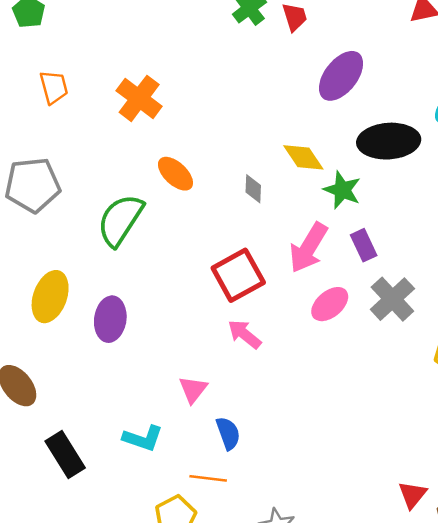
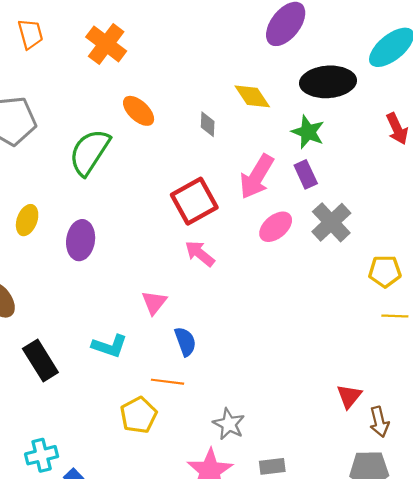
green star: (342, 190) -> (308, 132), moved
yellow ellipse: (50, 297) -> (27, 220), size x0.7

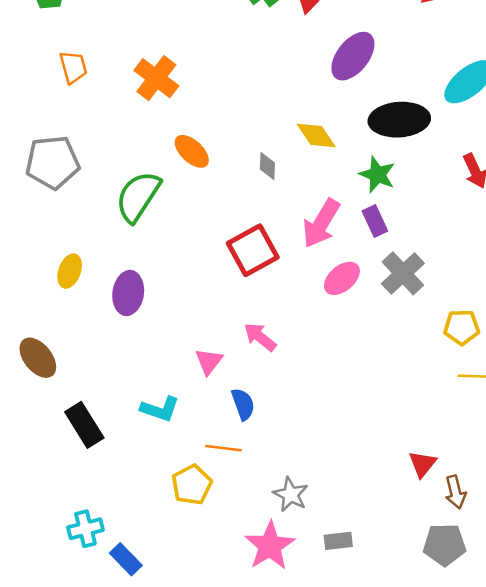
pink arrow: (200, 254) -> (260, 337), moved

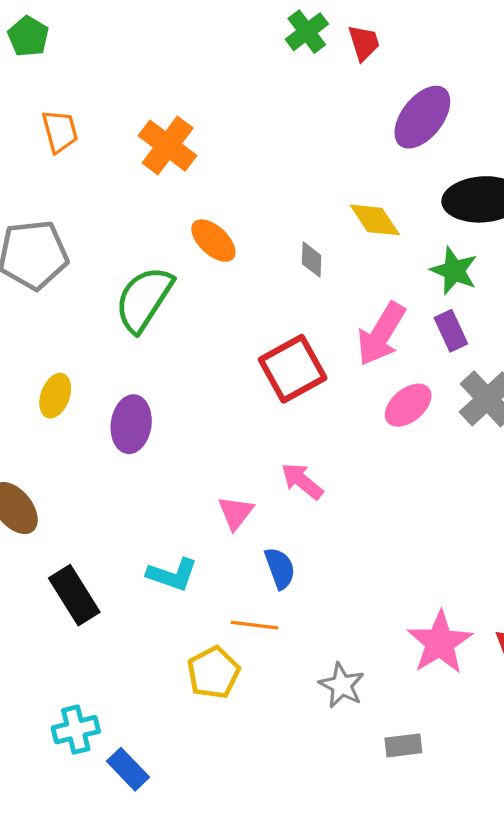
pink star: (270, 546) -> (440, 643), moved

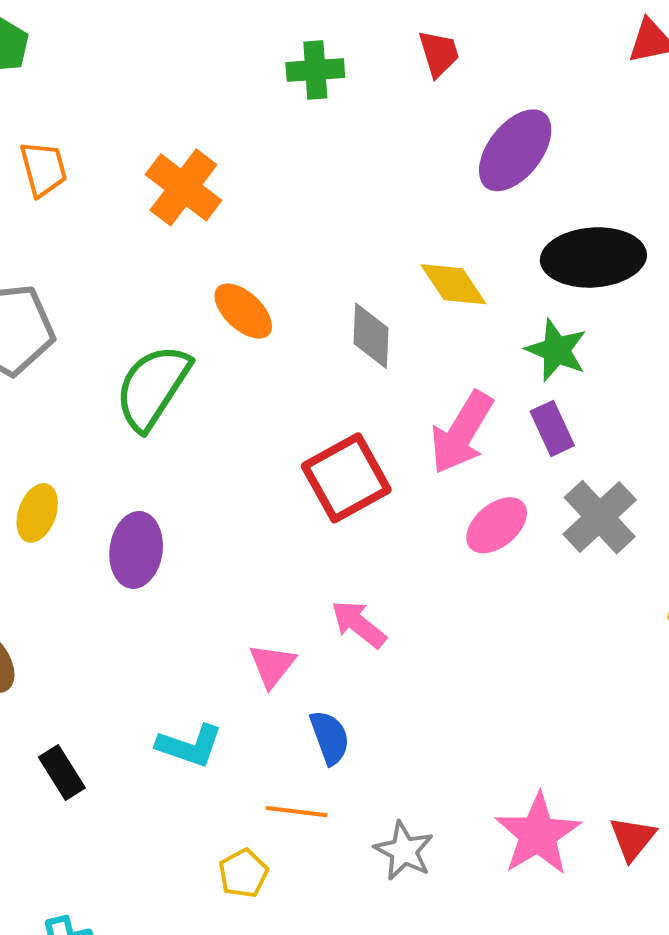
green cross: (307, 32) -> (315, 70), moved, turned 33
gray diamond: (312, 260) -> (371, 336), size x1.4
black rectangle: (74, 595) -> (62, 772), size x0.7
yellow pentagon: (213, 673) -> (243, 873), size x0.7
gray star: (342, 685) -> (404, 851), moved

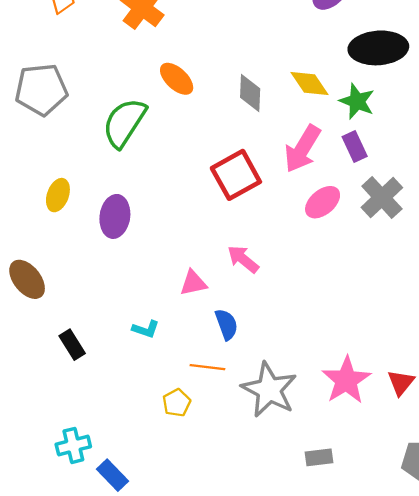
yellow diamond: (453, 284) -> (310, 84), moved
pink triangle: (272, 665) -> (193, 283), turned 40
cyan L-shape: (190, 746) -> (146, 329), size x0.7
gray star: (404, 851) -> (269, 390), size x1.6

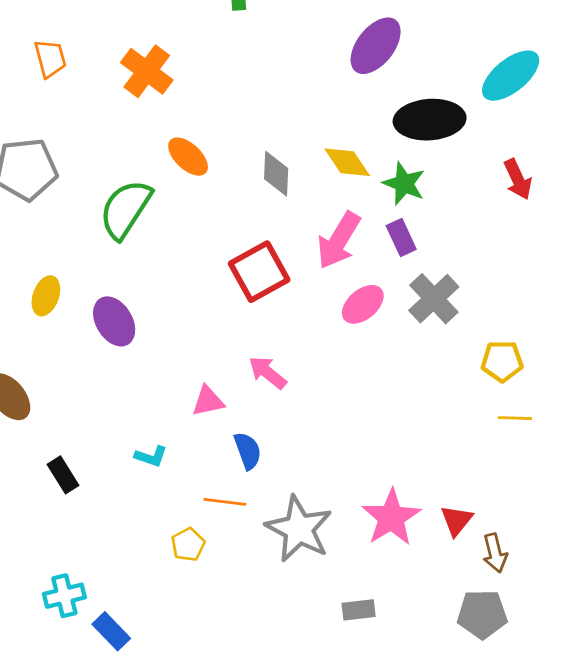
purple ellipse: (115, 216) -> (114, 321), turned -39

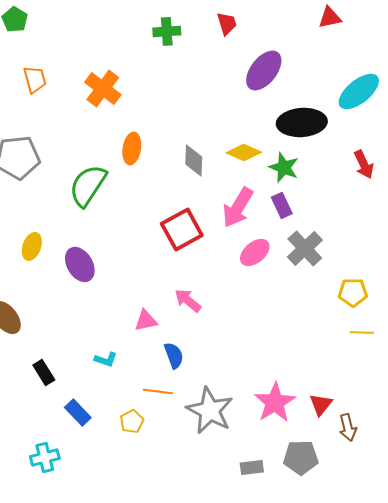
orange ellipse: (188, 157) -> (132, 148), turned 56
yellow diamond: (347, 162) -> (244, 152), turned -32
gray pentagon: (482, 614) -> (301, 457), moved
blue rectangle: (111, 631) -> (78, 412), moved

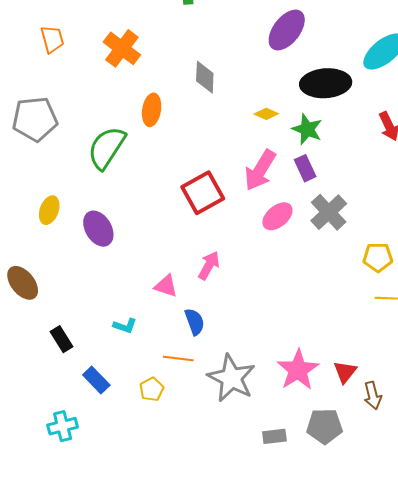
yellow diamond: (244, 152) -> (266, 114), size x0.7
gray diamond: (194, 160) -> (205, 77), moved
pink arrow: (188, 300) -> (209, 265), turned 80
pink triangle: (146, 320) -> (166, 286), turned 30

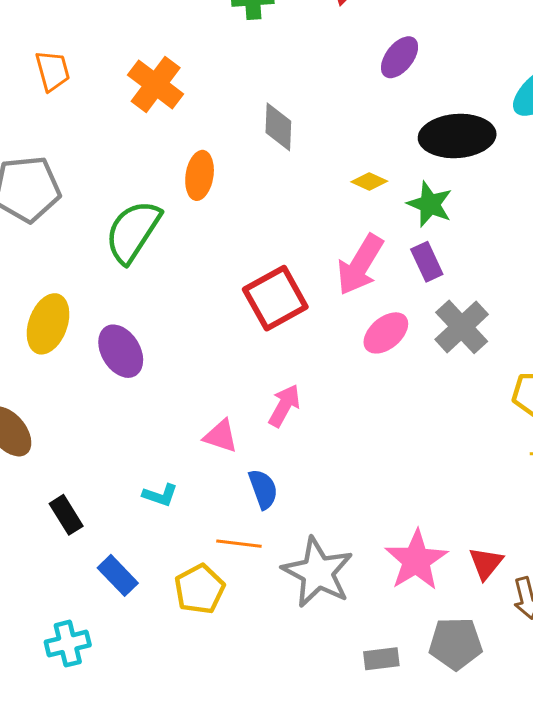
purple ellipse: (287, 30) -> (400, 57), size x0.7
yellow ellipse: (49, 210) -> (48, 324), size x1.4
yellow pentagon: (152, 389) -> (200, 589), size x1.4

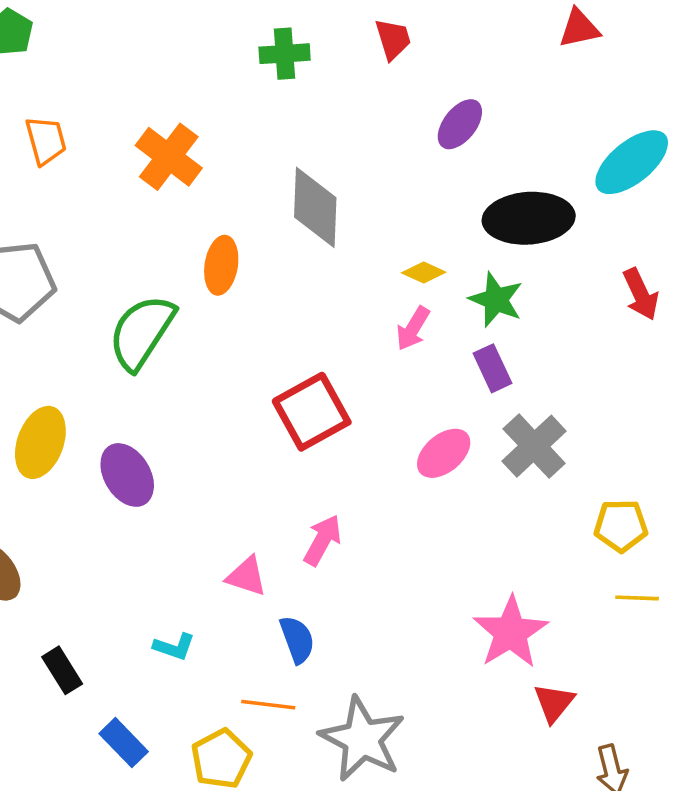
gray diamond: (278, 127) -> (315, 207), size x1.4
pink arrow: (360, 265) -> (413, 329), moved, size x0.6
pink star: (416, 560) -> (511, 632), moved
red triangle: (486, 563) -> (554, 703), moved

